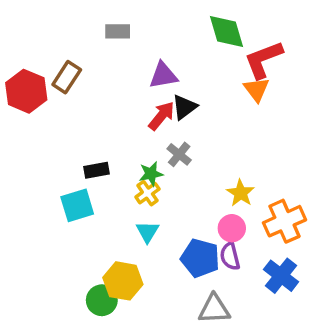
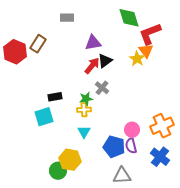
yellow cross: (147, 193) -> (84, 110), turned 32
yellow star: (241, 193) -> (137, 59), moved

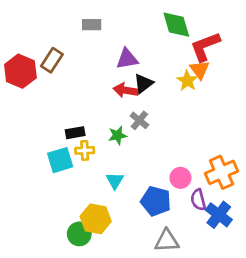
red arrow: (92, 66) -> (126, 90), turned -120
yellow cross: (84, 110) -> (85, 150), moved
purple semicircle: (131, 146) -> (198, 200), moved

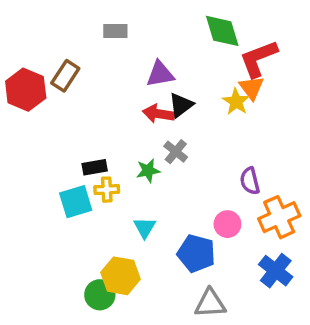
purple semicircle: (198, 200) -> (250, 181), moved

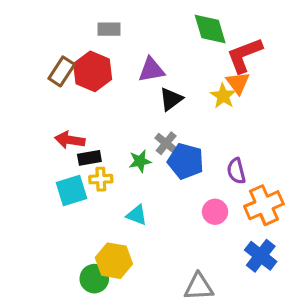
red hexagon: (26, 90) -> (93, 71), moved
red arrow: (158, 114) -> (70, 140), moved
cyan triangle: (145, 228) -> (137, 215), turned -40
blue pentagon: (196, 253) -> (186, 161), moved

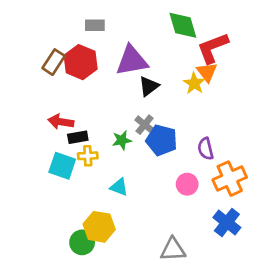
purple triangle: (151, 70) -> (132, 61), size x1.4
cyan square: (71, 191) -> (62, 166), turned 36

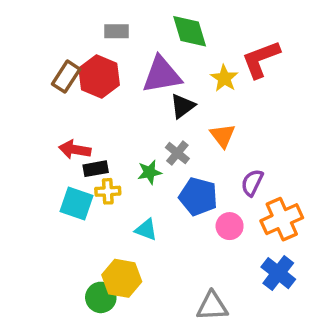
green diamond: (183, 25) -> (190, 31), moved
orange triangle: (207, 72) -> (223, 136), moved
yellow star: (194, 83) -> (224, 78), moved
blue pentagon: (162, 140) -> (198, 197), moved
purple semicircle: (206, 149) -> (252, 183), turned 40

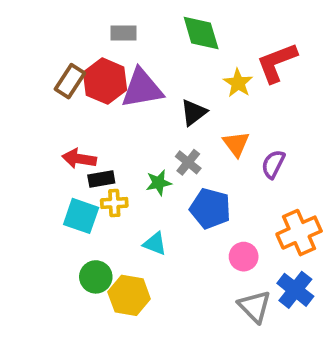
purple triangle: (162, 75) -> (142, 88), moved
purple semicircle: (252, 183) -> (273, 164), moved
pink circle: (230, 226) -> (244, 257), moved
green circle: (101, 297) -> (96, 277), moved
gray triangle: (212, 306) -> (255, 306), moved, turned 48

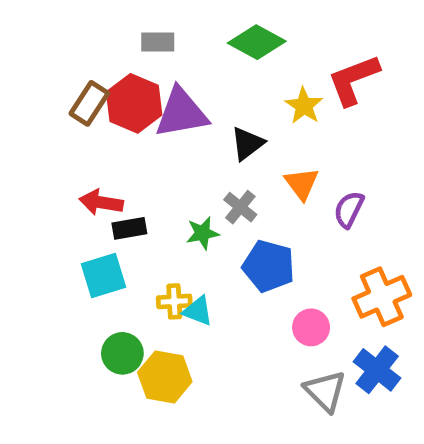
green diamond: (201, 33) -> (257, 42), turned -45
yellow cross: (114, 203) -> (174, 301), moved
cyan square: (81, 216) -> (104, 276), turned -36

